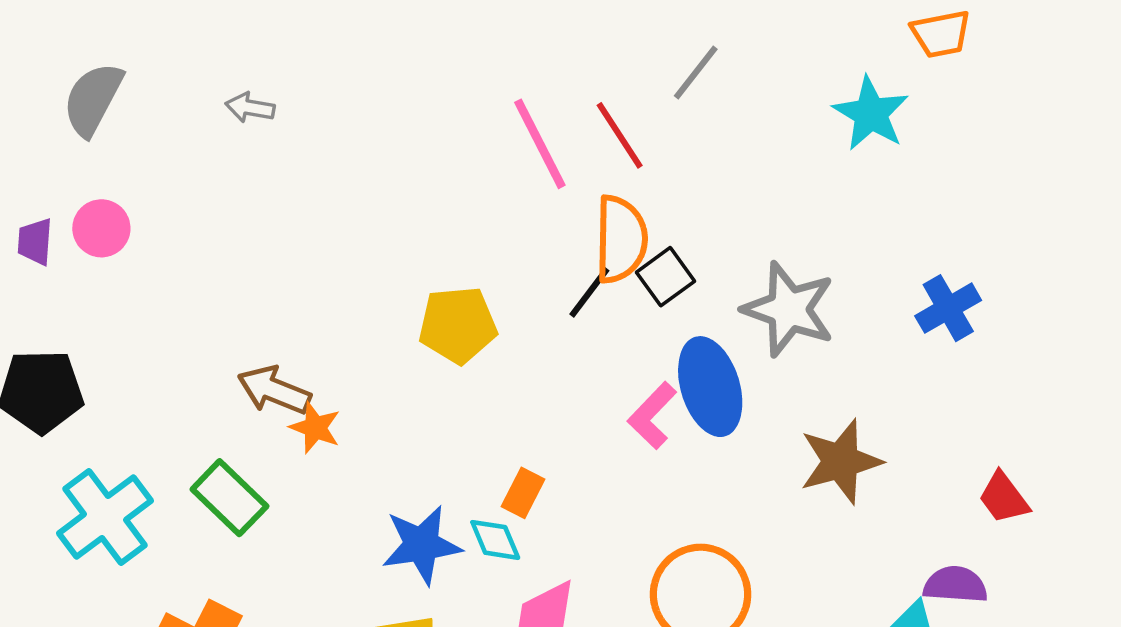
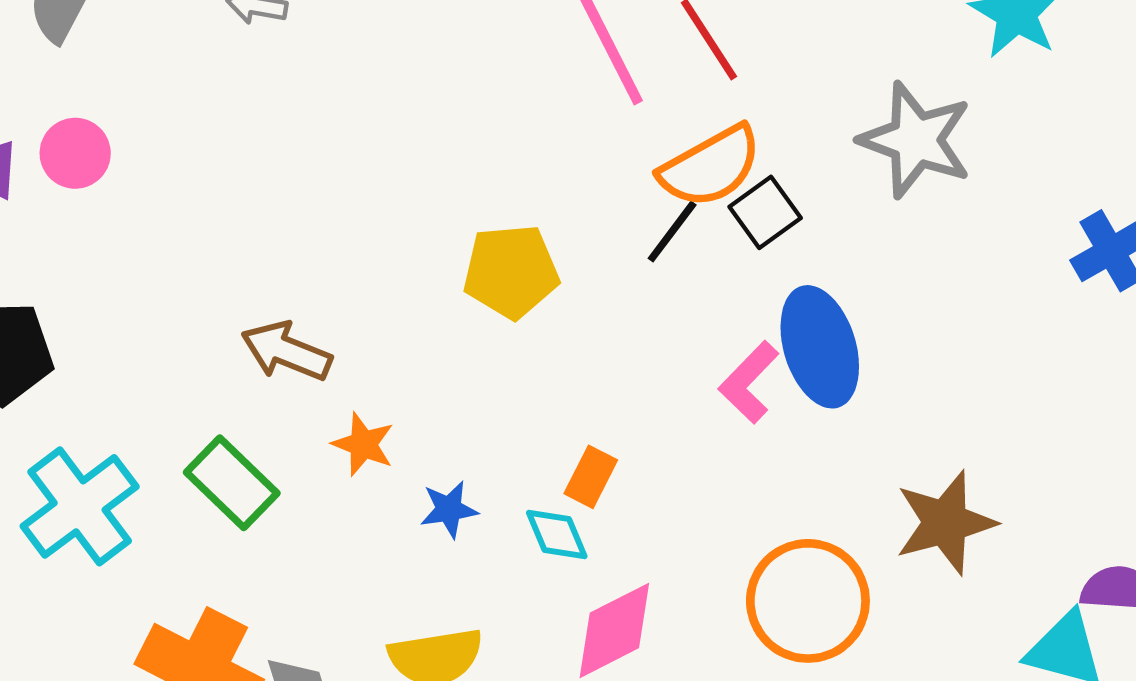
orange semicircle: (621, 239) -> (710, 167), turned 60
gray star: (789, 309) -> (916, 140), moved
orange star: (315, 428) -> (363, 444), moved
brown star: (841, 461) -> (945, 523), moved
blue star: (421, 545) -> (449, 509), moved, size x0.6

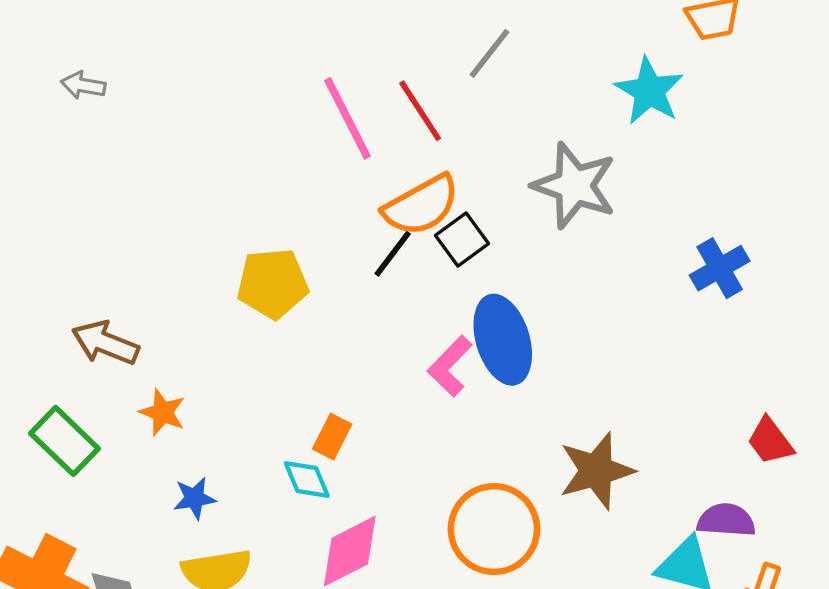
blue star: (449, 509) -> (194, 498), moved

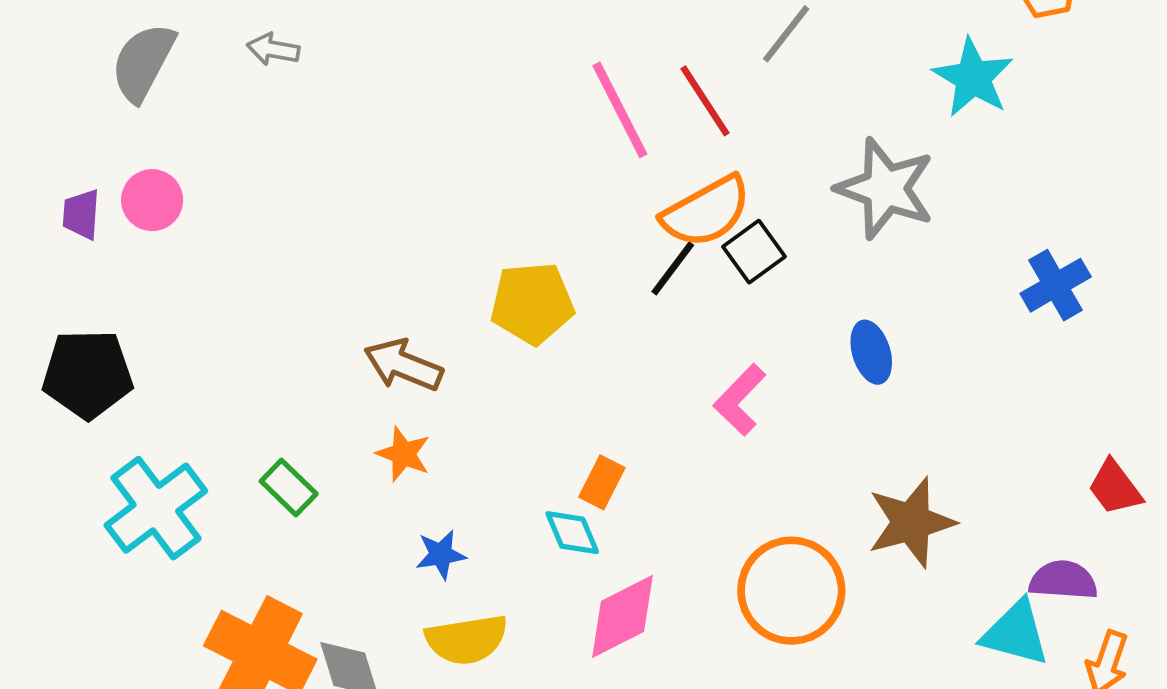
gray arrow: (83, 85) -> (273, 49), moved
blue ellipse: (503, 340) -> (871, 352), moved, size x0.6
brown arrow: (105, 343) -> (403, 365), moved
green rectangle: (65, 441) -> (289, 487), size x0.7

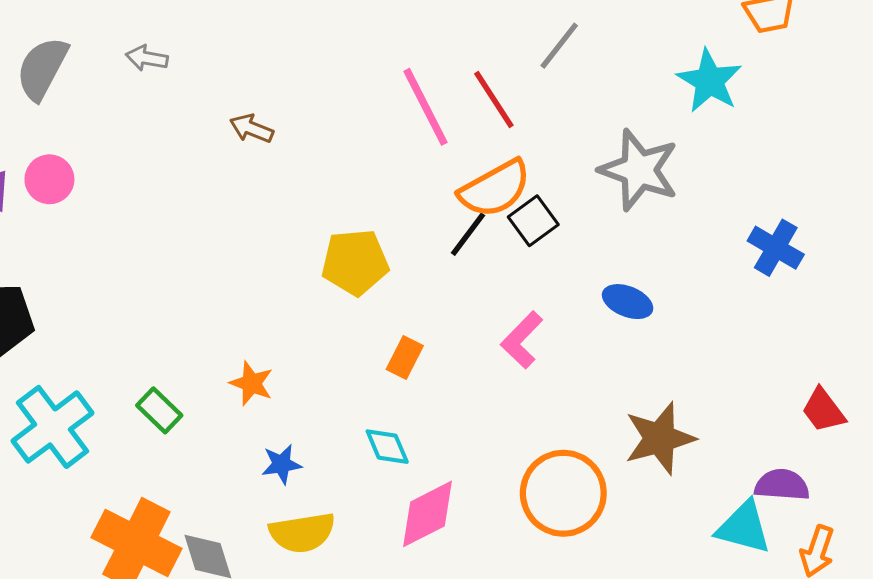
blue cross: (1056, 285) -> (776, 248), turned -30
blue ellipse: (871, 352) -> (628, 302), turned -51
brown arrow: (403, 365) -> (251, 129), moved, size x0.7
orange rectangle: (602, 482) -> (405, 357), moved

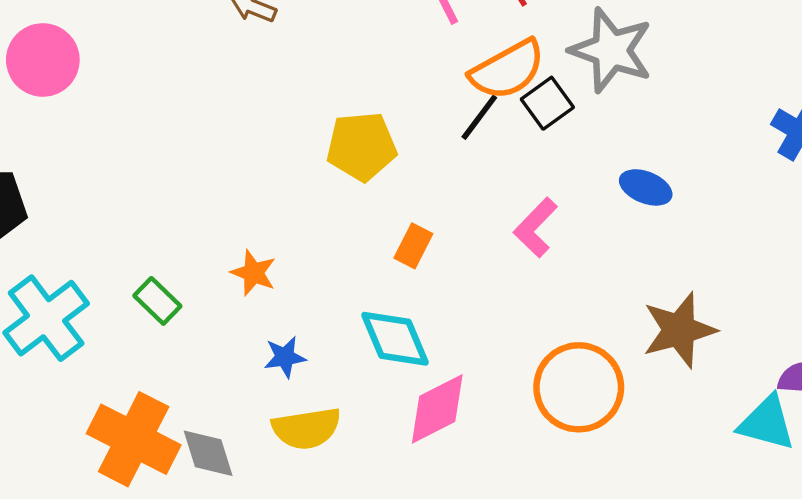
gray star: (639, 170) -> (611, 50), moved
pink circle: (49, 179) -> (43, 60), size x1.4
cyan diamond: (387, 447) -> (395, 339), size x1.5

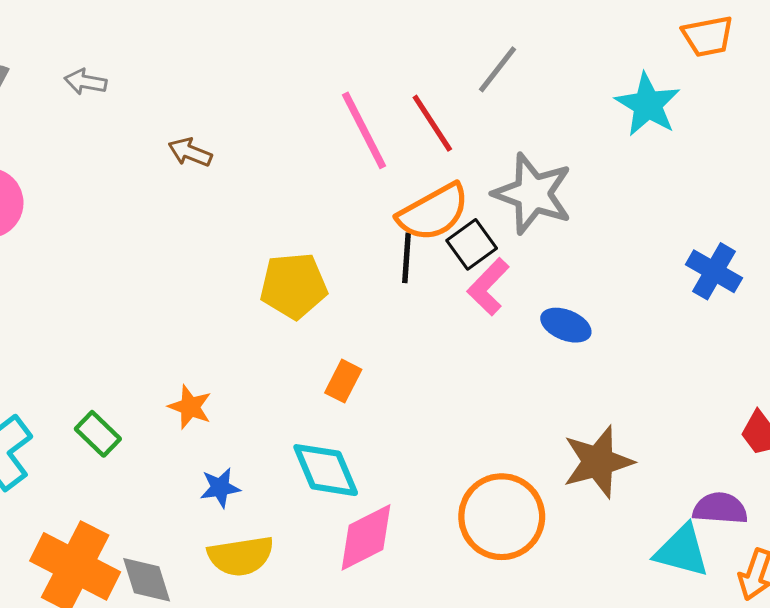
black line: (479, 117) -> (406, 258), turned -33
pink L-shape: (535, 227) -> (488, 287), moved

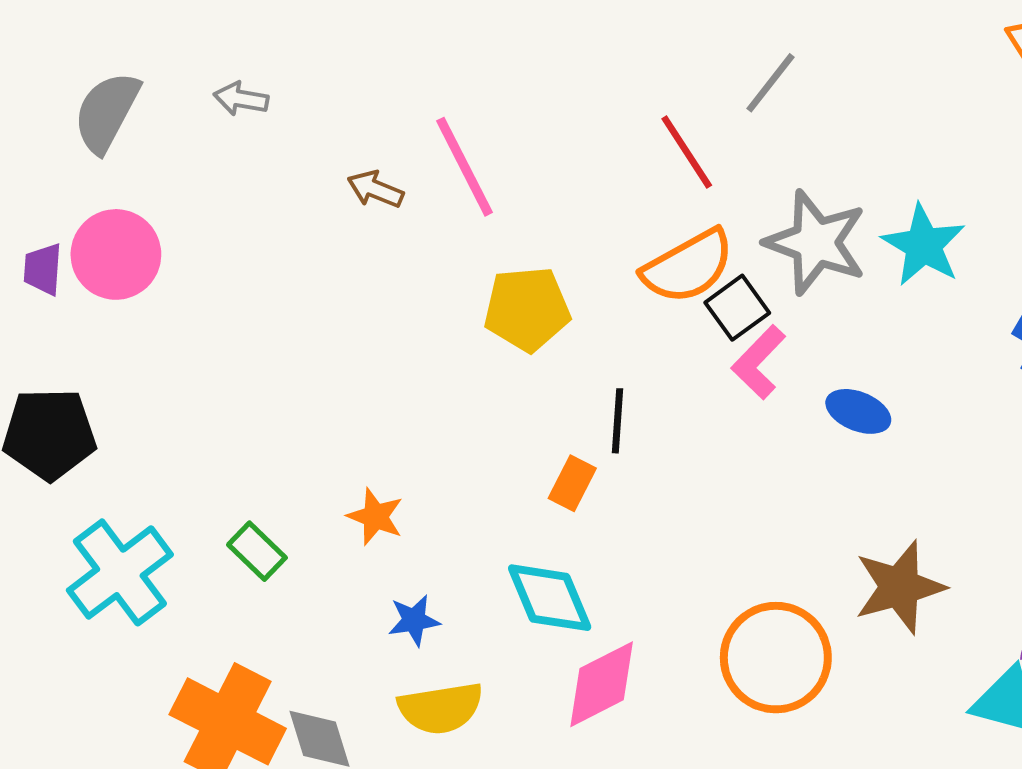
cyan star: (648, 105) -> (924, 245), moved
pink line: (364, 130) -> (464, 167), moved
black line: (406, 258) -> (618, 421), moved
yellow pentagon: (294, 286) -> (527, 309), moved

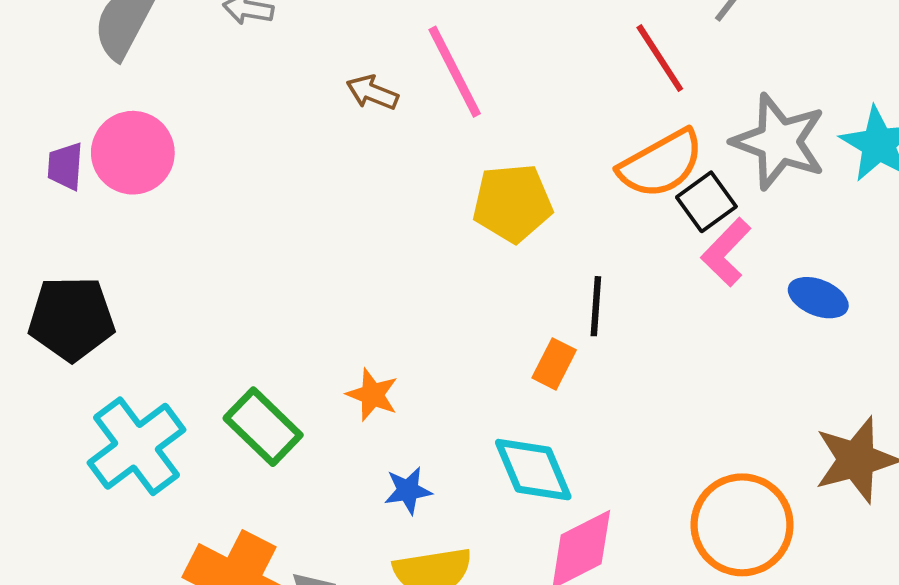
green rectangle: (257, 551) -> (263, 427), size x1.4

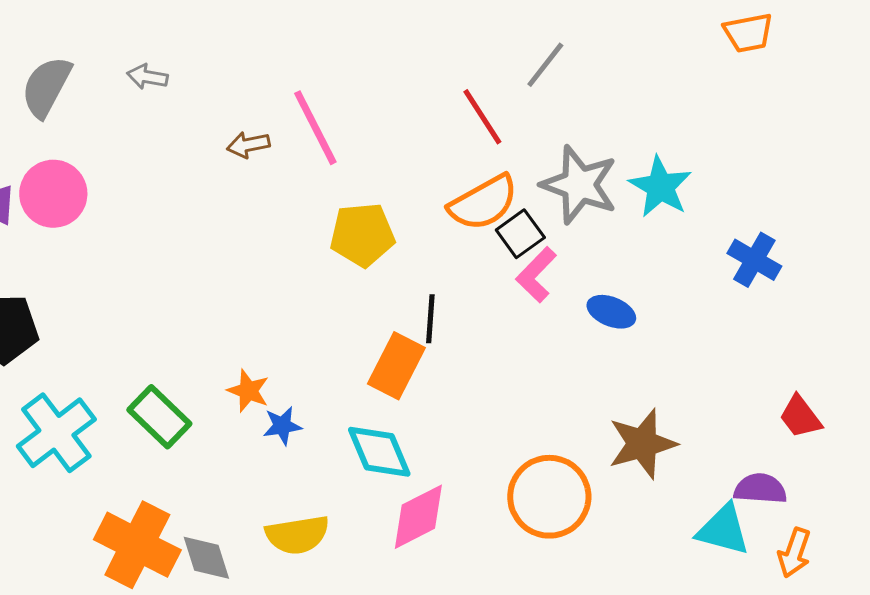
brown arrow: (372, 93) -> (248, 145), turned -33
orange rectangle: (554, 364) -> (396, 366), size x1.6
blue star: (408, 490) -> (282, 426), moved

